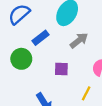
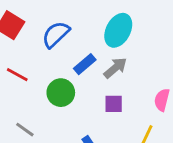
gray arrow: (79, 40) -> (115, 68), moved

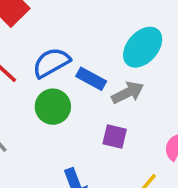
blue semicircle: (56, 34) -> (51, 63), moved
blue rectangle: (85, 64) -> (91, 79), turned 55

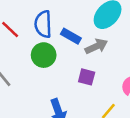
blue semicircle: (51, 63) -> (43, 24), turned -64

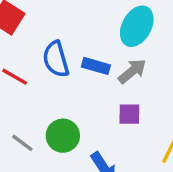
green circle: (44, 55) -> (63, 136), moved

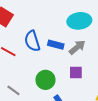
cyan ellipse: (137, 26) -> (79, 21), turned 55
green circle: (63, 136) -> (46, 80), moved

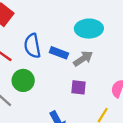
green circle: (46, 80) -> (23, 80), moved

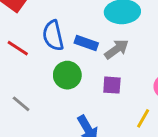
green circle: (23, 80) -> (67, 75), moved

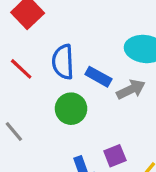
purple square: (112, 85) -> (115, 156), moved, turned -36

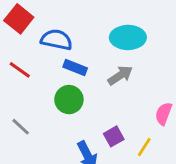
blue semicircle: (63, 62) -> (56, 40), moved, turned 112
blue rectangle: (98, 77) -> (75, 68), moved

